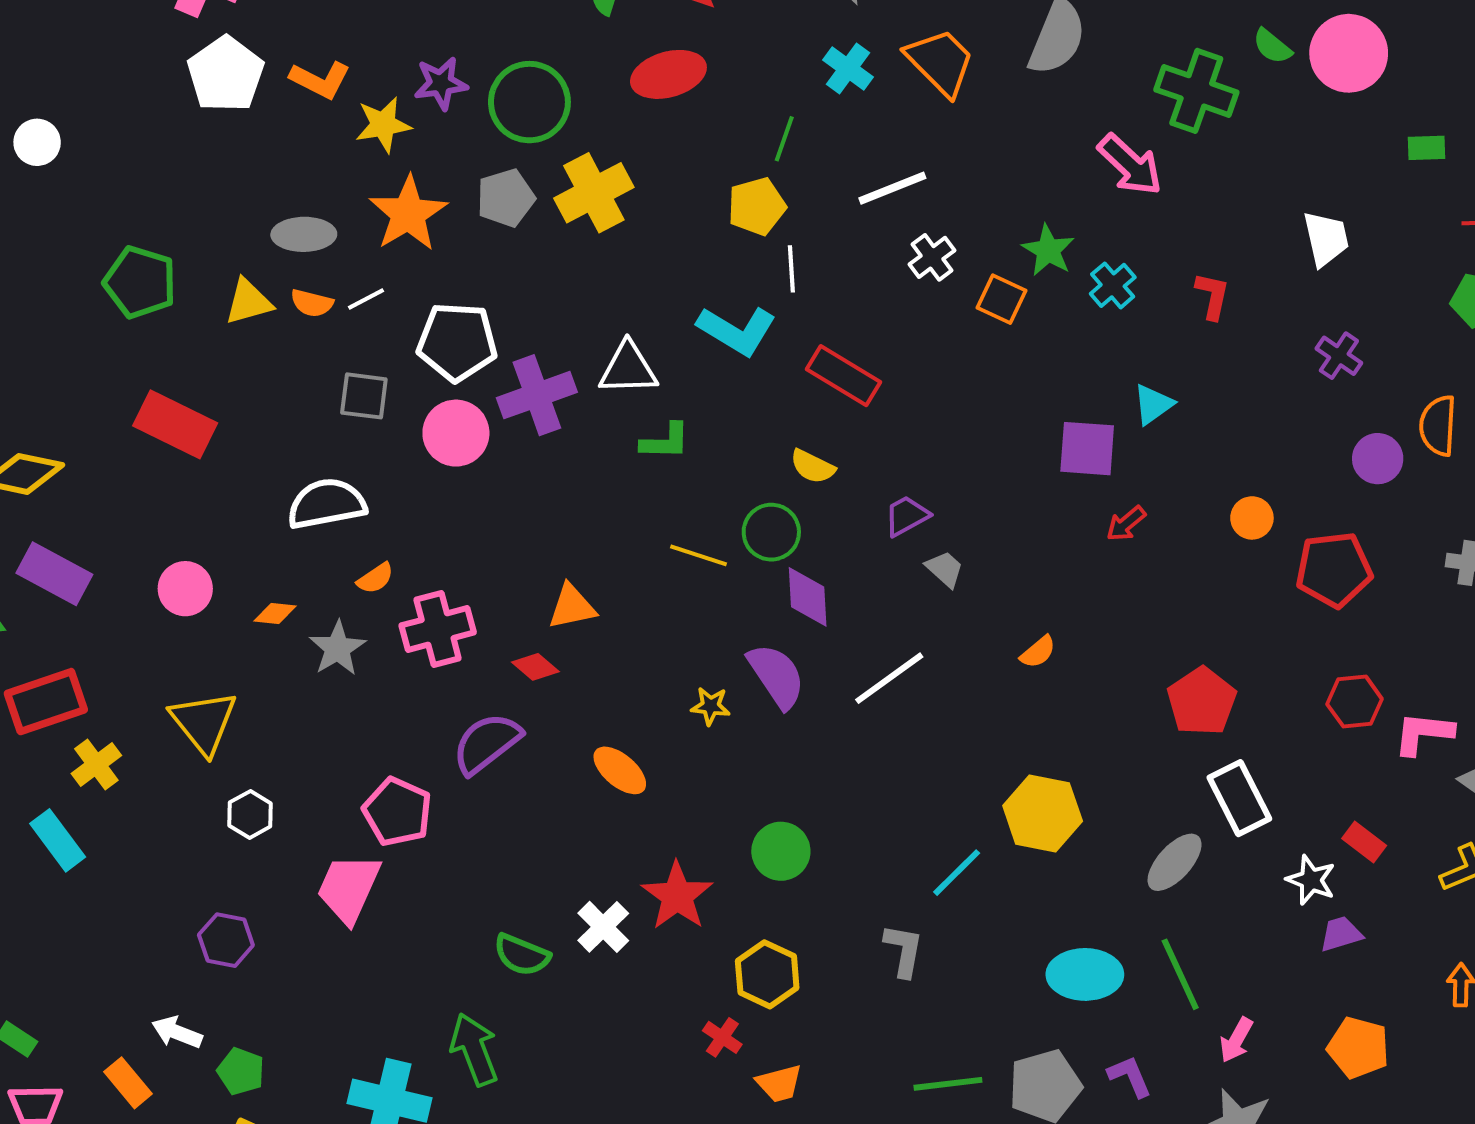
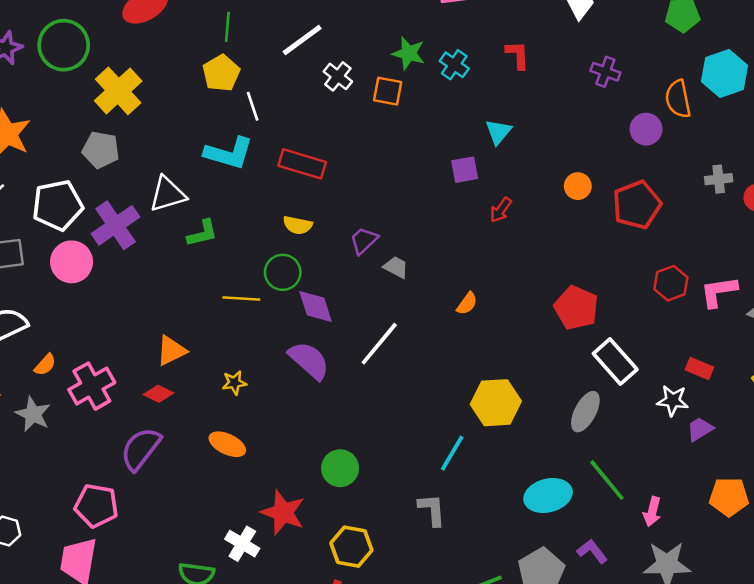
gray pentagon: (506, 198) -> (101, 150), moved, turned -30
purple square: (1087, 449) -> (465, 170), size x0.7
yellow star: (710, 706) -> (234, 383), moved

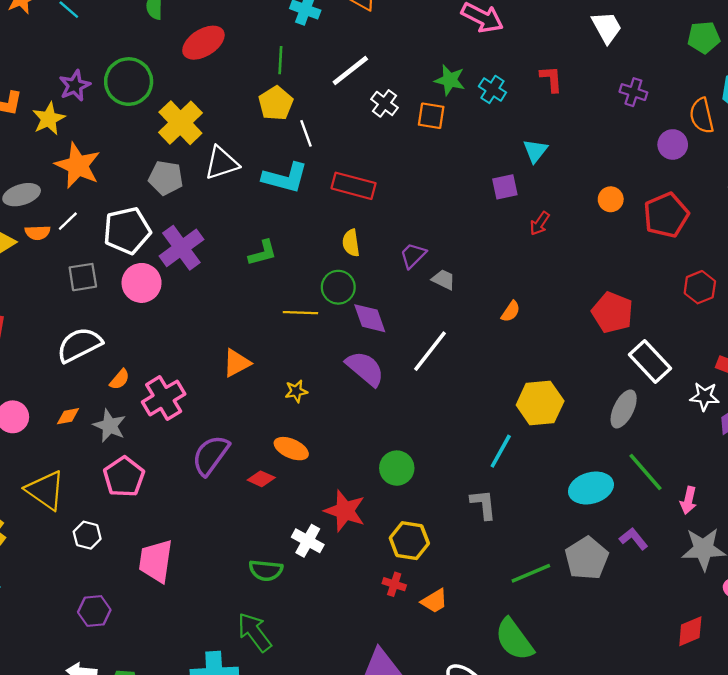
white triangle: (168, 194) -> (222, 163), moved
yellow semicircle: (298, 225) -> (351, 243), turned 72
red diamond: (158, 394) -> (261, 479), moved
pink pentagon: (96, 506) -> (124, 477), moved, turned 30

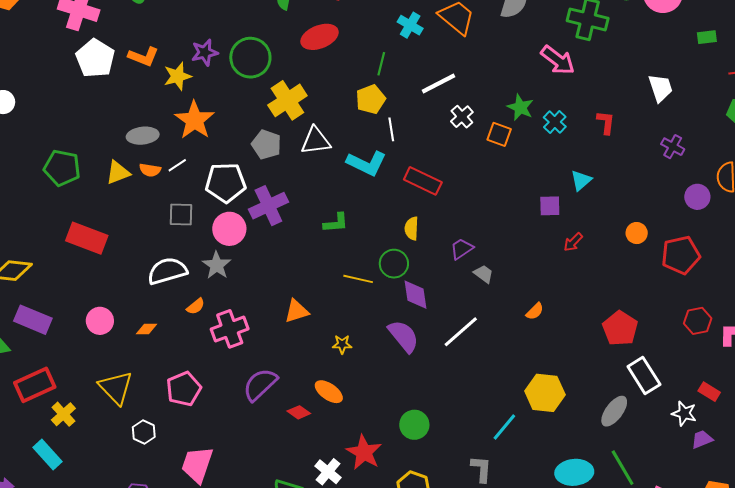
gray star: (110, 426) -> (217, 265), moved

